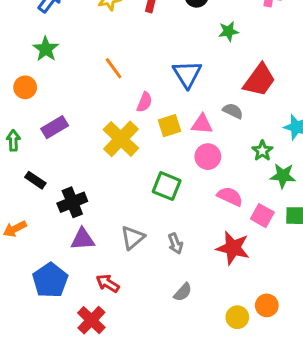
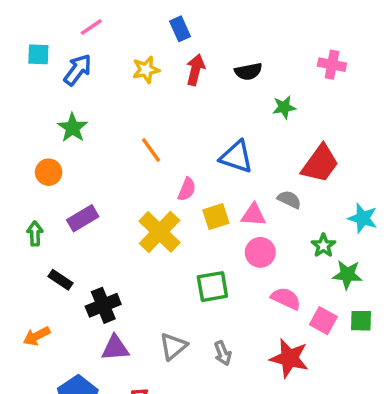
blue triangle: (187, 74) -> (236, 157), turned -40
green square: (167, 186) -> (212, 287), turned -32

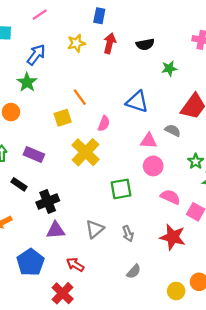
blue rectangle: (180, 29) -> (99, 16), turned 35
blue arrow: (78, 70) -> (36, 55), moved
yellow square: (216, 217) -> (63, 118), moved
purple rectangle: (83, 218) -> (34, 154), moved, turned 54

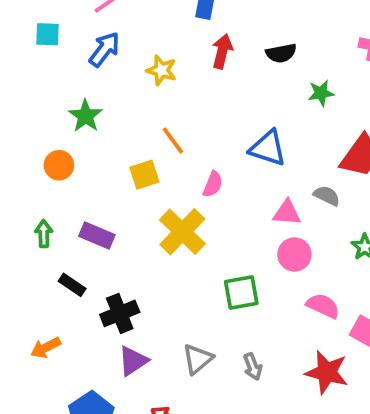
yellow star: (76, 43) -> (161, 70), moved, turned 30
blue arrow: (36, 55) -> (104, 49), moved
purple triangle: (56, 230) -> (133, 361), turned -30

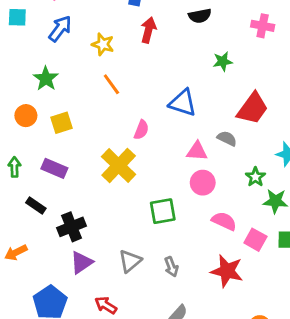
black semicircle: (281, 53) -> (200, 16), moved
orange line: (173, 141) -> (111, 84), moved
yellow square: (144, 175) -> (62, 123), moved

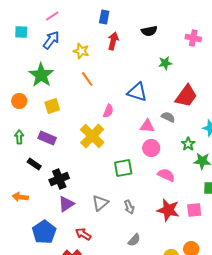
green star: (46, 79) -> (41, 75), size x1.4
orange circle: (26, 116) -> (19, 101), moved
pink square: (255, 240) -> (194, 210), moved, turned -35
orange arrow: (16, 252) -> (20, 197), turned 35

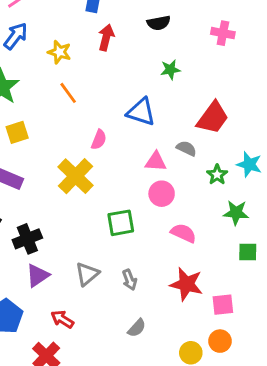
green star: (165, 63) -> (170, 70), moved
green star: (188, 144) -> (217, 175), moved
pink square: (194, 210) -> (223, 305), moved

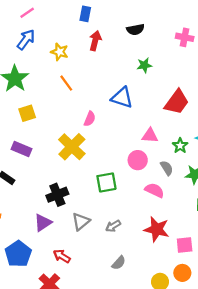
gray semicircle: (186, 148) -> (167, 168), moved, turned 32
pink triangle: (156, 162) -> (150, 136), moved
black cross: (27, 239) -> (57, 195), moved
gray arrow: (129, 280) -> (113, 226), turned 80

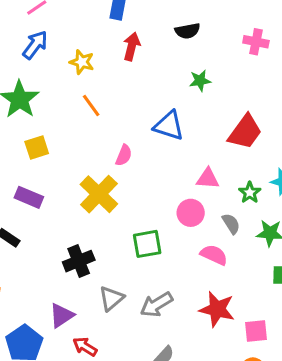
purple triangle: (43, 223) -> (62, 315), moved
gray arrow: (113, 226) -> (156, 305), size x1.5

